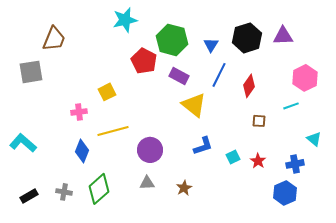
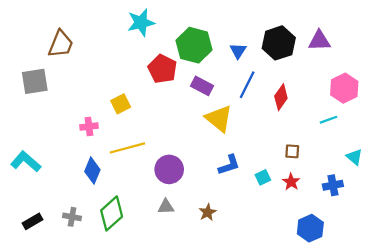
brown square: (259, 121) -> (292, 151), moved
blue hexagon: (285, 193) -> (310, 228), moved

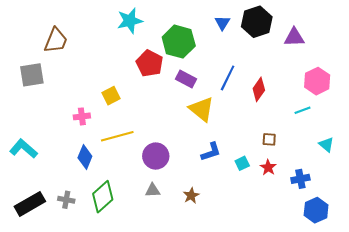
black hexagon: (279, 43) -> (257, 22), moved
blue triangle: (238, 51) -> (222, 23), moved
blue cross: (333, 185) -> (300, 179), moved
black rectangle: (33, 221) -> (30, 204), size x1.6
blue hexagon: (310, 228) -> (316, 210), moved

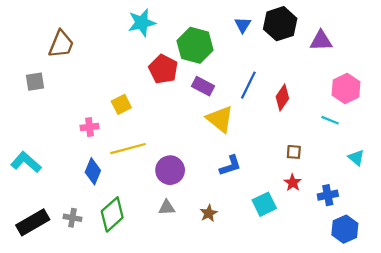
gray square: (32, 75) -> (35, 82), size x0.7
cyan line: (303, 110) -> (330, 120), turned 42
cyan square: (242, 163) -> (264, 204), moved, size x1.5

